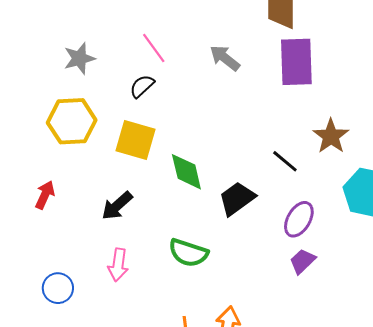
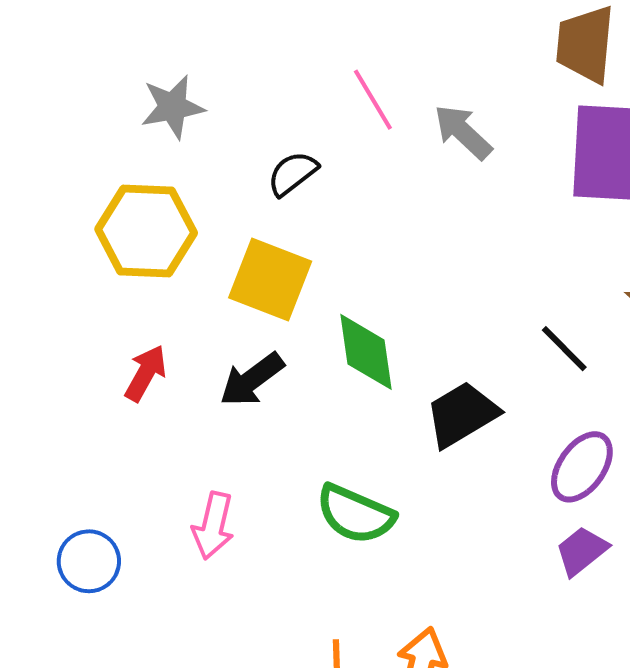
pink line: (154, 48) -> (373, 100), moved
red arrow: (45, 195) -> (146, 373), moved
black arrow: (117, 206) -> (252, 380), moved

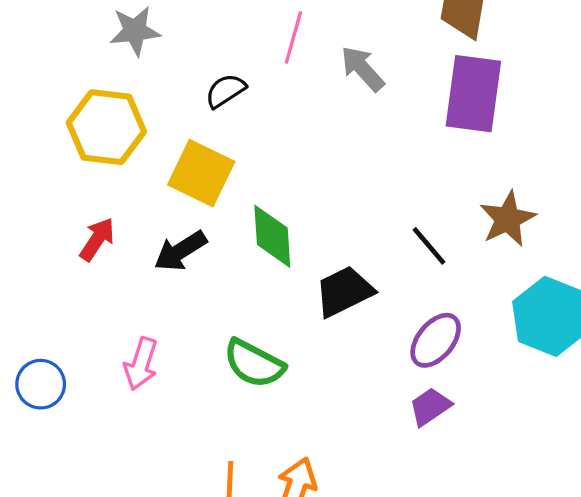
pink line: (373, 100) -> (293, 37), turned 42

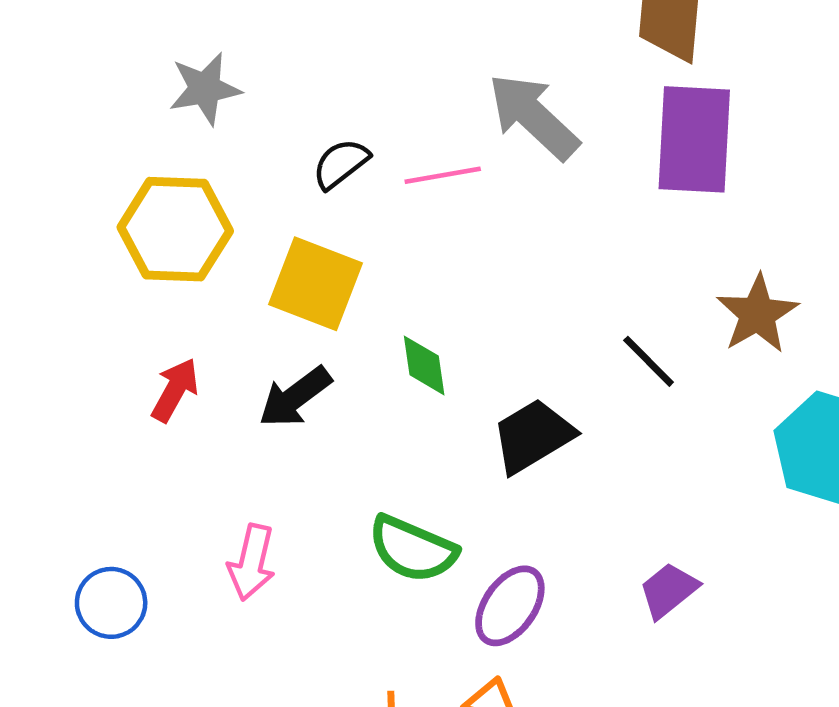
pink line: (293, 37) -> (443, 175), moved, turned 69
gray arrow: (362, 69) -> (533, 116), size x1.4
green diamond: (272, 236) -> (424, 365), size x0.7
purple ellipse: (436, 340) -> (510, 606), moved

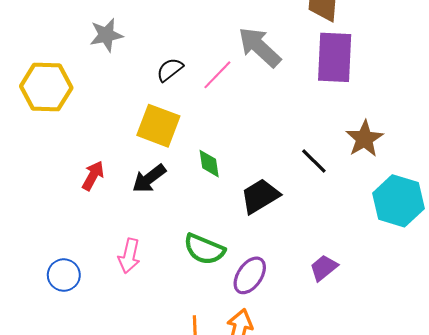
pink line: (443, 175) -> (217, 75), turned -36
yellow hexagon: (175, 229) -> (46, 87), moved

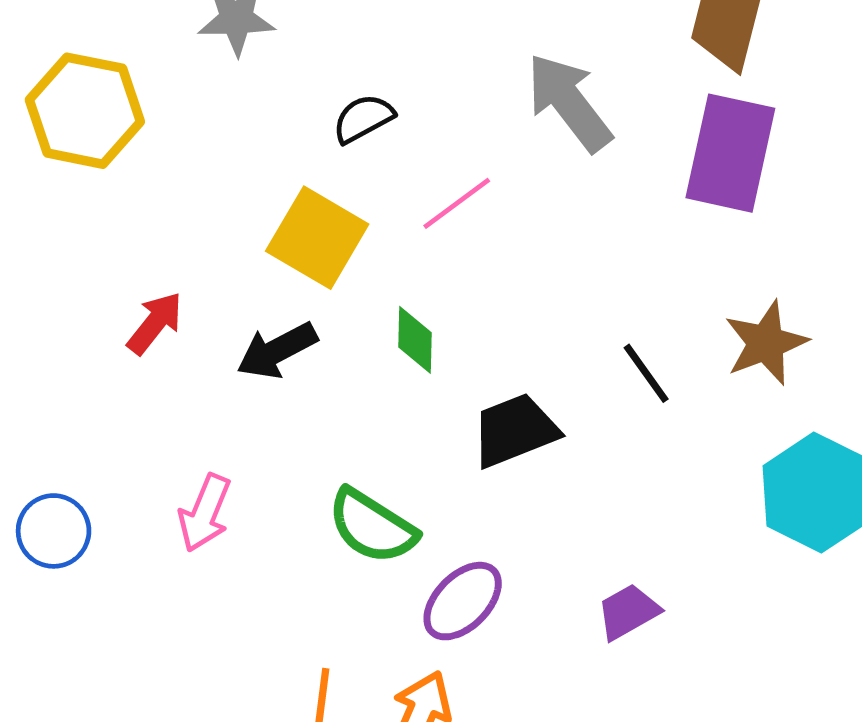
pink line: (217, 75) -> (457, 203), moved

